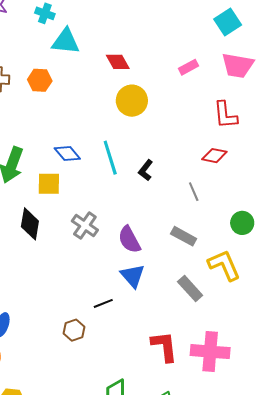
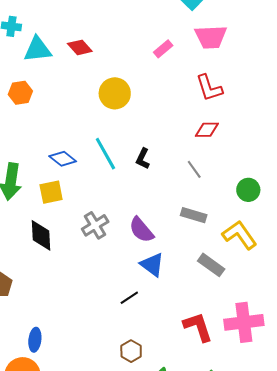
red diamond: (118, 62) -> (80, 47), moved
gray cross: (85, 225) -> (95, 225), turned 36
brown hexagon: (74, 330) -> (131, 351), moved

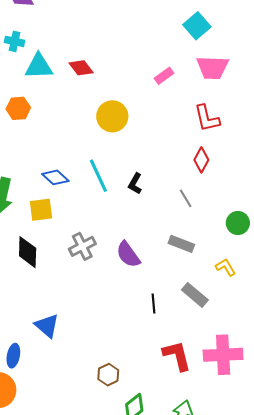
red diamond: (207, 130) -> (201, 160), turned -65
yellow L-shape: (240, 235) -> (226, 267), size x0.6
blue triangle: (152, 265) -> (47, 326), moved
black line: (129, 298) -> (153, 304), moved, turned -66

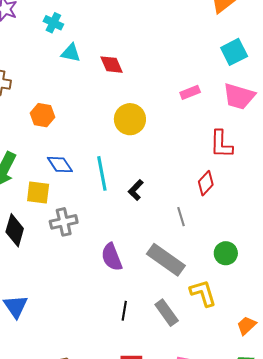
cyan triangle: (39, 66) -> (71, 53), size x0.7
orange hexagon: (18, 108) -> (42, 115), moved
gray rectangle: (181, 244) -> (166, 260), size x1.5
gray cross: (82, 246) -> (64, 222), moved
yellow L-shape: (226, 267) -> (203, 293), size x1.4

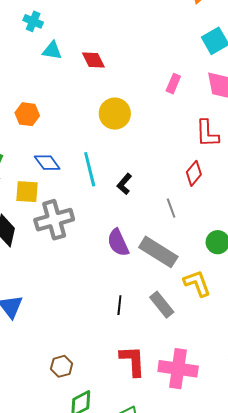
pink rectangle: (190, 92) -> (173, 84), turned -42
gray cross: (64, 222) -> (54, 220), size x1.4
purple semicircle: (112, 257) -> (118, 243), moved

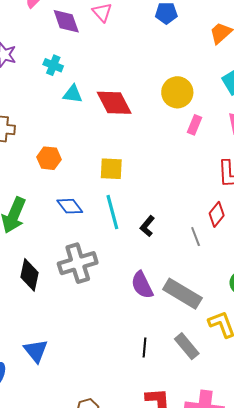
red diamond: (93, 60) -> (114, 103), size x1.5
yellow circle: (115, 114) -> (177, 92), moved
yellow square: (27, 192) -> (111, 169), moved
gray line: (171, 208) -> (196, 237), moved

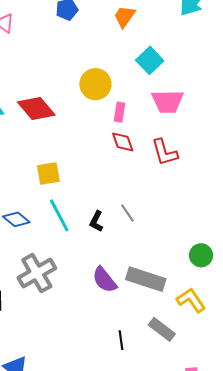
red diamond: (217, 214) -> (123, 142), moved, turned -45
gray line: (196, 237) -> (127, 213), moved

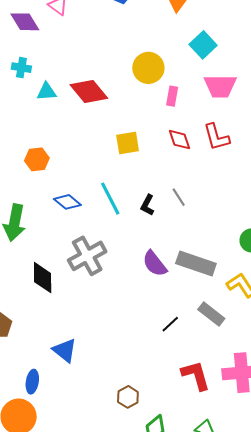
red diamond: (123, 142) -> (180, 140), moved
yellow square: (48, 174) -> (128, 143), moved
black line: (121, 340) -> (170, 324), turned 54

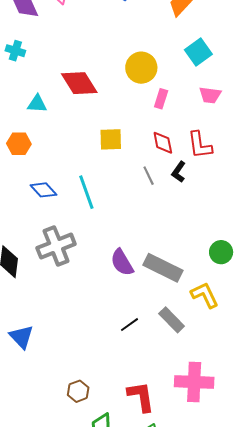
pink trapezoid: (220, 86) -> (210, 95), size x0.7
cyan triangle: (47, 92) -> (37, 104), moved
gray line: (179, 197) -> (149, 176), moved
black L-shape: (147, 205) -> (179, 172), moved
red L-shape: (196, 375) -> (141, 397), moved

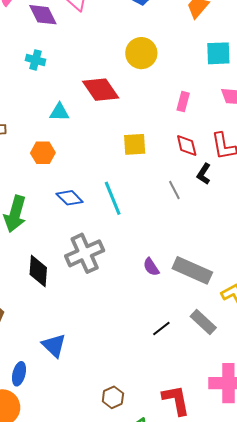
cyan square: (198, 52) -> (218, 53), turned 36
yellow circle: (141, 68) -> (141, 53), moved
gray line: (149, 176) -> (174, 190), moved
purple semicircle: (122, 262) -> (151, 267), size x0.7

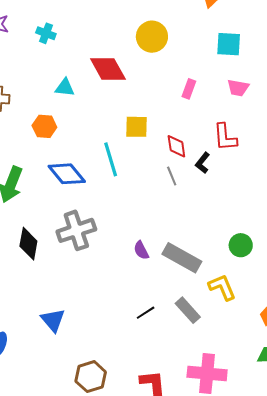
red diamond: (187, 145) -> (176, 146), moved
blue diamond: (70, 198) -> (67, 174), size x1.4
cyan line: (113, 198) -> (111, 159), moved
blue triangle: (54, 345) -> (53, 320), moved
brown hexagon: (113, 397) -> (91, 377), size x1.4

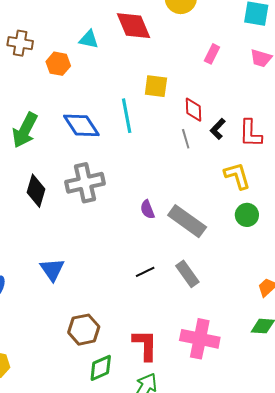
orange hexagon: (44, 126) -> (58, 64), moved
red L-shape: (225, 137) -> (250, 133), moved
yellow L-shape: (222, 287) -> (237, 176), moved

